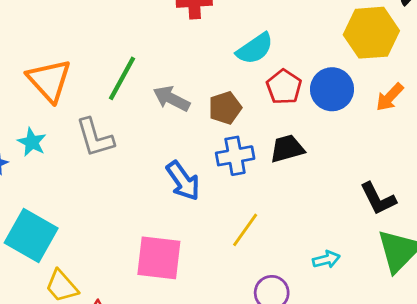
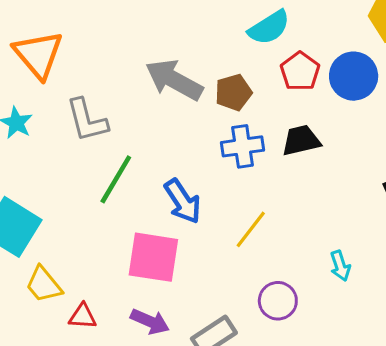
green line: (122, 78) -> (116, 179), moved
gray arrow: (171, 99) -> (174, 80), size x1.4
blue arrow: (183, 181) -> (183, 201), moved
cyan arrow: (326, 259) -> (340, 266), turned 84

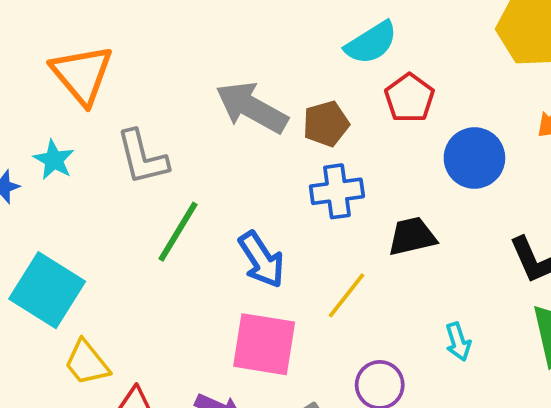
blue circle: (354, 76) -> (474, 158), moved
black trapezoid: (301, 140) -> (412, 236), moved
pink square: (153, 257) -> (264, 344), moved

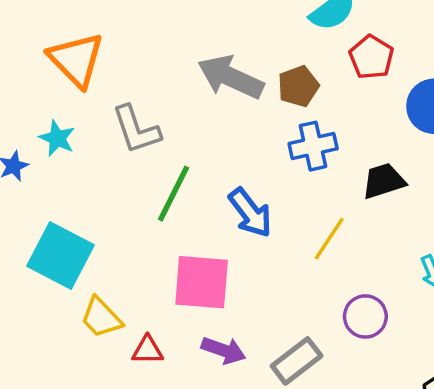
pink square: (264, 344) -> (202, 282), moved

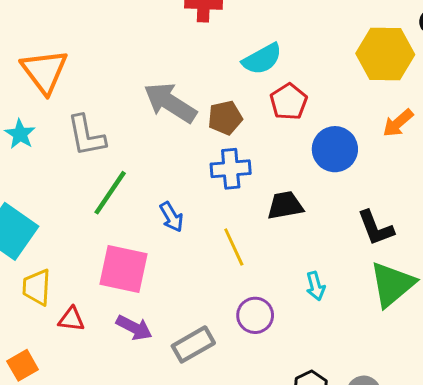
blue arrow: (250, 213) -> (171, 217), size x0.7
yellow line: (329, 239) -> (234, 247), turned -66
yellow trapezoid: (101, 318) -> (37, 287), turned 39

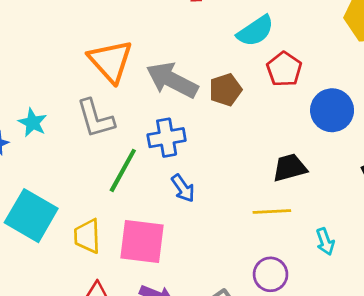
orange triangle: (44, 71) -> (111, 61), moved
blue cross: (231, 169) -> (167, 138), moved
yellow line: (234, 247) -> (272, 211), moved, turned -63
yellow trapezoid: (37, 287) -> (87, 236), moved

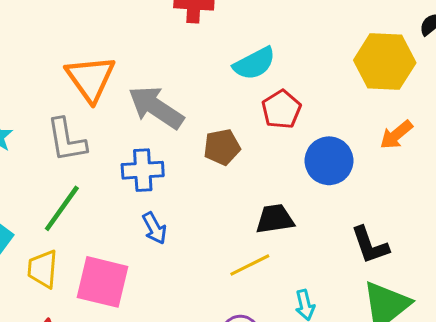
brown pentagon: (225, 90) -> (222, 147), moved
green line: (123, 170) -> (62, 208), moved
yellow line: (272, 211) -> (250, 265), turned -30

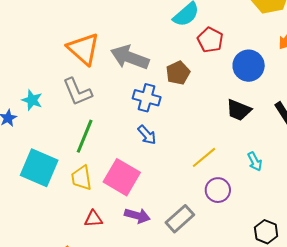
blue cross: (143, 170) -> (147, 98), moved, turned 32
black trapezoid: (275, 219) -> (239, 110), moved, turned -136
yellow line: (250, 265) -> (204, 157), moved
pink square: (102, 282) -> (122, 177), turned 30

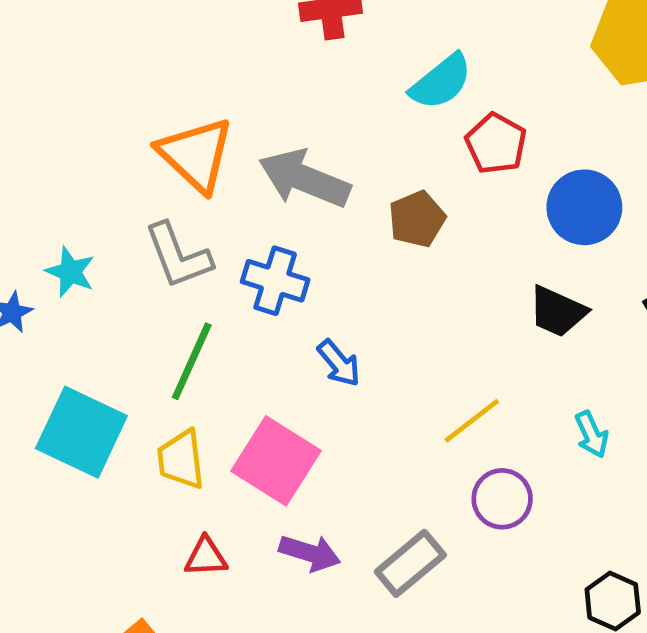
blue cross: (147, 98) -> (275, 281), moved

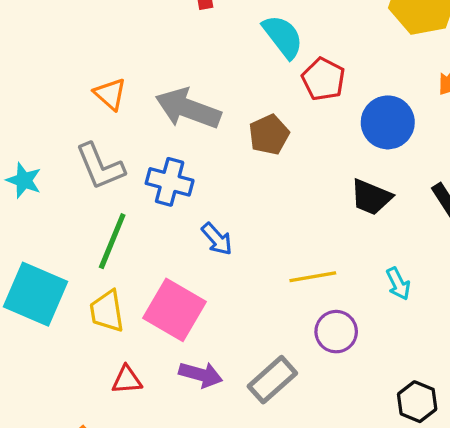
cyan semicircle: (441, 82) -> (283, 37), turned -87
orange triangle: (196, 155) -> (110, 94), size x0.6
yellow line: (472, 421) -> (313, 277), turned 30

